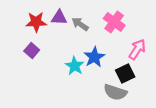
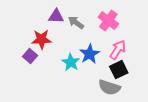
red star: (36, 22) -> (41, 39), moved
pink arrow: (137, 49) -> (118, 50), moved
purple square: (32, 50) -> (30, 56), moved

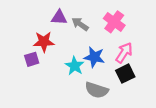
blue star: (90, 54) -> (94, 57), turned -30
purple square: (30, 56) -> (32, 59), turned 32
gray semicircle: (109, 87) -> (97, 90), moved

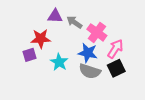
pink cross: (114, 22) -> (97, 32), moved
cyan star: (75, 66) -> (59, 62), moved
gray semicircle: (97, 90) -> (90, 71), moved

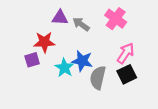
pink cross: (97, 32) -> (116, 19), moved
blue star: (88, 53) -> (82, 61), moved
gray semicircle: (90, 71) -> (98, 78), turned 85

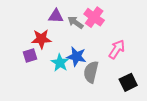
pink cross: (116, 19) -> (94, 17), moved
black square: (127, 74) -> (128, 82), moved

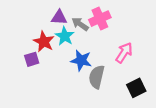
pink cross: (94, 17) -> (100, 19), turned 30
red star: (41, 39) -> (44, 42), turned 30
cyan star: (60, 63) -> (65, 36), moved

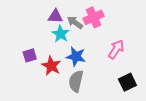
red star: (44, 42) -> (51, 66), moved
gray semicircle: (97, 77) -> (76, 81), moved

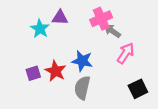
gray arrow: (75, 23) -> (112, 31), moved
cyan star: (61, 34) -> (40, 29), moved
purple square: (30, 55) -> (33, 73), moved

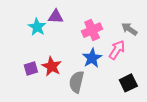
pink cross: (101, 19) -> (92, 30), moved
gray arrow: (112, 31) -> (129, 29), moved
blue star: (82, 61) -> (92, 58), moved, turned 30

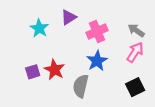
purple triangle: (56, 17) -> (69, 17), moved, turned -35
pink arrow: (117, 50) -> (135, 52), moved

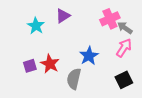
pink cross: (97, 31) -> (110, 19), moved

